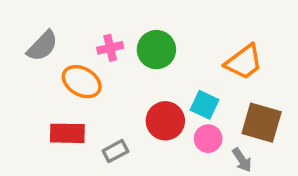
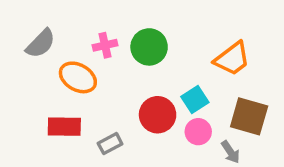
cyan square: (205, 105) -> (195, 99), turned 32

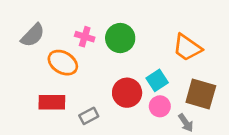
pink cross: (105, 45) -> (85, 37), turned 30
orange trapezoid: (232, 59) -> (187, 48), turned 72

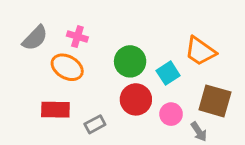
pink cross: (85, 37) -> (77, 37), moved
green circle: (120, 38) -> (130, 61), moved
cyan square: (157, 80) -> (168, 73), moved

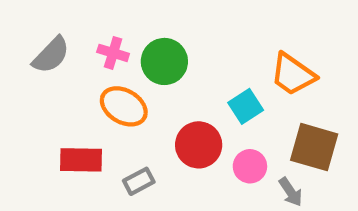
green circle: (130, 61) -> (164, 61), moved
orange ellipse: (67, 67) -> (124, 106), moved

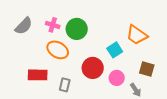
brown square: (314, 147) -> (147, 69), size x0.7
gray rectangle: (139, 181) -> (65, 85), turned -48

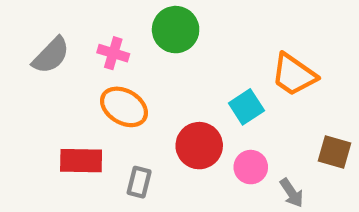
green circle: (77, 29) -> (176, 30), moved
brown square: (147, 69) -> (335, 152), moved

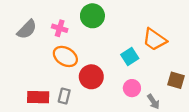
red circle: (199, 146) -> (91, 77), moved
red rectangle: (81, 161) -> (38, 97), moved
gray rectangle: (139, 182) -> (64, 96), moved

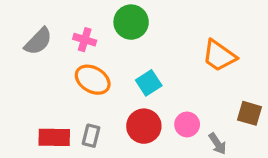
cyan square: (130, 56) -> (149, 83), moved
red circle: (91, 77) -> (144, 126), moved

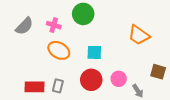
cyan square: (149, 83) -> (94, 52), turned 35

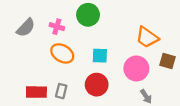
brown square: (158, 72) -> (168, 61), moved
pink circle: (119, 79) -> (136, 68), moved, size x1.5

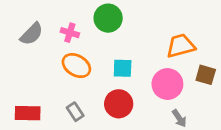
orange trapezoid: (147, 37) -> (181, 46), turned 130
gray rectangle: (61, 91) -> (75, 112), turned -48
red rectangle: (36, 92) -> (28, 113), moved

